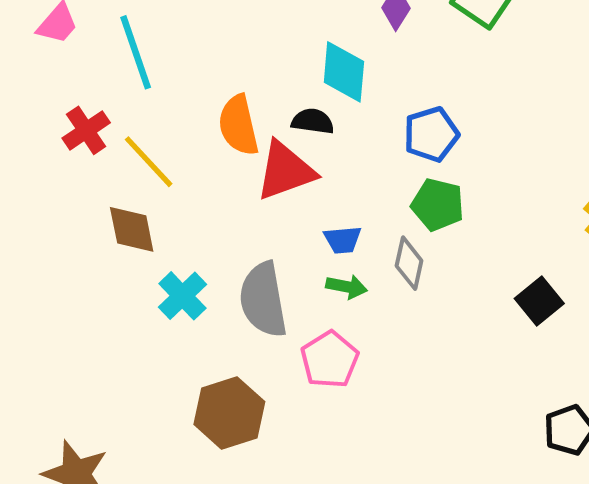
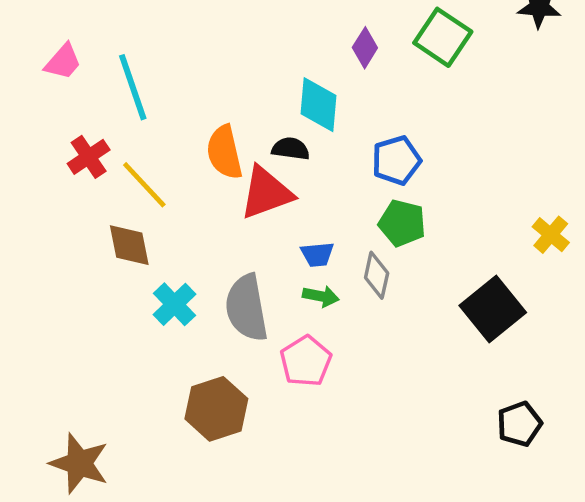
black square: (539, 301) -> (493, 309), size x1.5

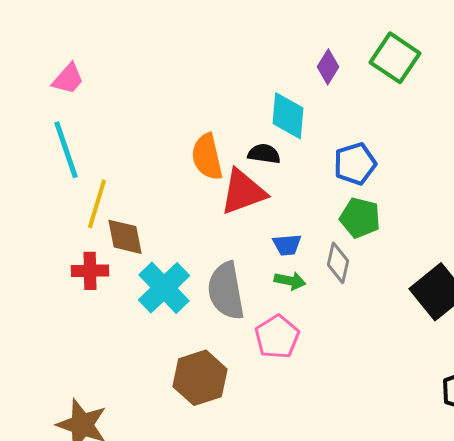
cyan line: (133, 87) -> (66, 150), moved
red cross: (89, 157) -> (90, 271), moved, turned 33
yellow line: (144, 185) -> (97, 204), moved, turned 60
cyan cross: (175, 304) -> (164, 288), size x1.4

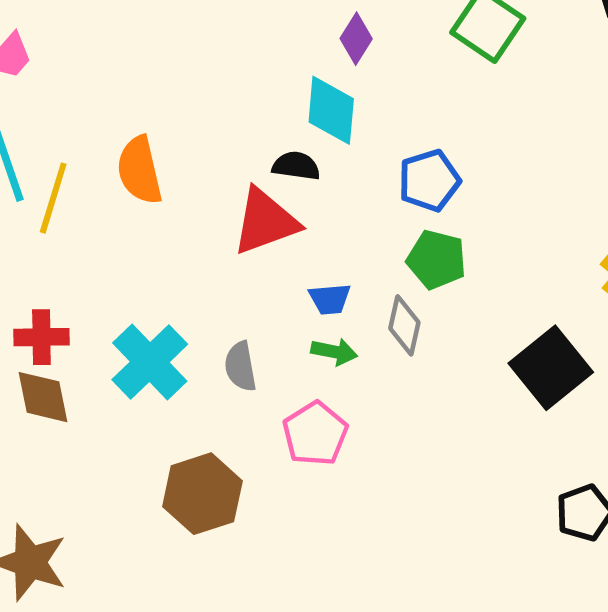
purple diamond: (328, 67) -> (356, 39), moved
orange semicircle: (207, 157) -> (140, 170), moved
yellow line: (97, 204) -> (53, 198), moved
brown diamond: (125, 237) -> (43, 397), moved
gray semicircle: (226, 291) -> (240, 366), size x0.6

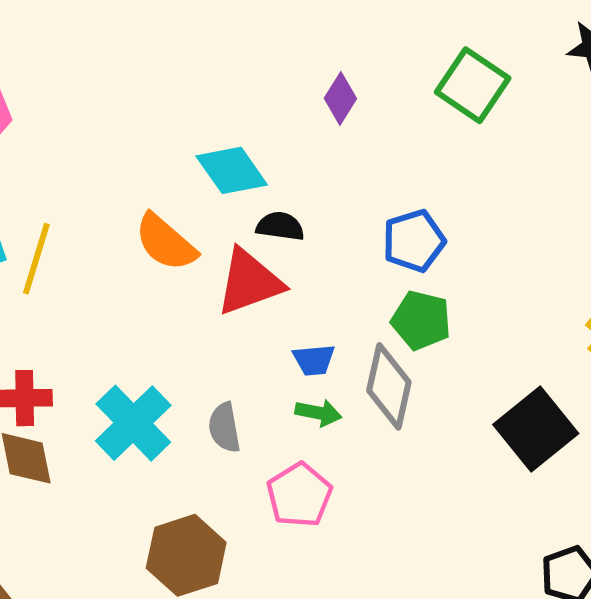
cyan diamond: (331, 110) -> (232, 170), moved, turned -40
orange semicircle: (140, 170) -> (166, 242), moved, turned -36
gray diamond: (404, 325) -> (389, 386), size x1.4

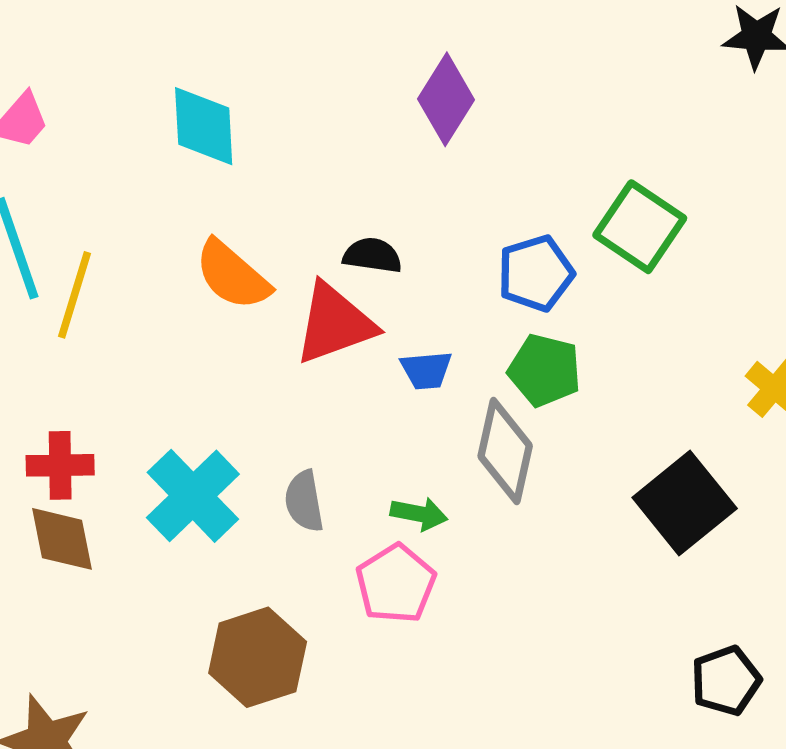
green square: (473, 85) -> (640, 227), moved
purple diamond: (340, 98) -> (446, 99), size x1.4
cyan diamond: (232, 170) -> (204, 126), moved, turned 32
blue trapezoid: (314, 360) -> (426, 370), moved
green arrow: (318, 413) -> (419, 514), moved

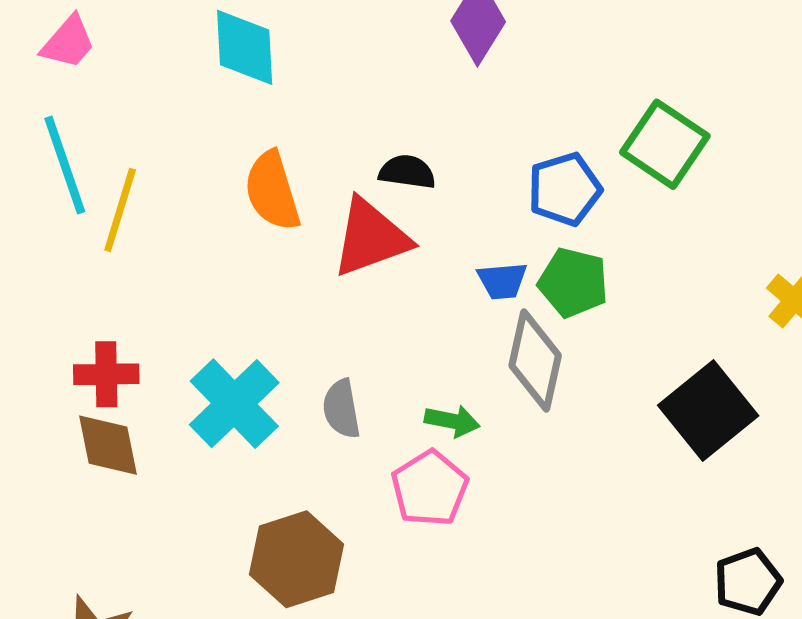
orange semicircle: (232, 275) -> (272, 191), turned 32
blue trapezoid: (426, 370) -> (502, 281), moved

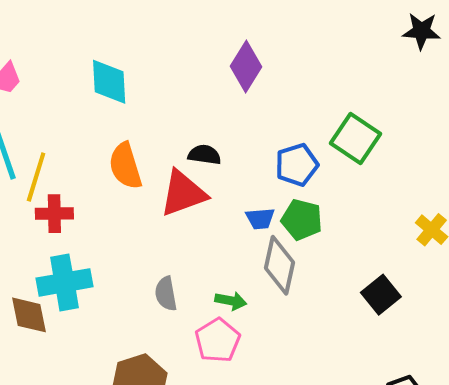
red cross: (106, 374) -> (54, 214), moved
cyan cross: (234, 404) -> (64, 282), moved, turned 34
black square: (708, 411) -> (381, 295), size x0.7

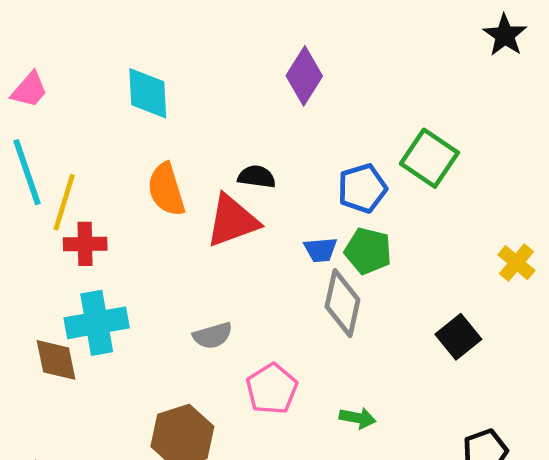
black star: (421, 31) -> (505, 35), turned 30
gray semicircle: (166, 294) -> (213, 336), turned -96
green arrow: (231, 301) -> (358, 418), moved

